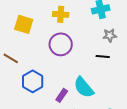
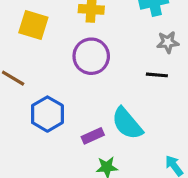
purple rectangle: (62, 95) -> (93, 136), turned 32

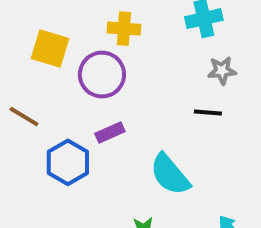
purple circle: (91, 56) -> (102, 75), moved
purple rectangle: (93, 136) -> (110, 132), moved

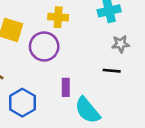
purple rectangle: (110, 132) -> (66, 87), moved, turned -66

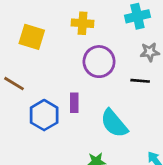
purple circle: (44, 46) -> (99, 62), moved
purple rectangle: (66, 87) -> (74, 103), moved

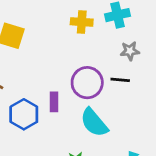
yellow cross: (83, 23) -> (82, 22), moved
purple circle: (99, 62) -> (87, 83), moved

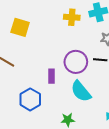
blue hexagon: (24, 114) -> (30, 99), moved

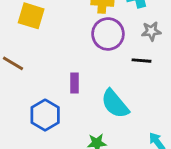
purple circle: (76, 62) -> (108, 34), moved

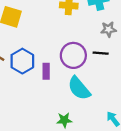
purple circle: (108, 34) -> (73, 55), moved
blue hexagon: (45, 115) -> (22, 61), moved

